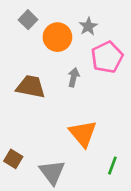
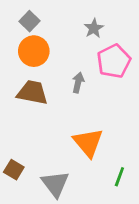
orange circle: (57, 37) -> (34, 51), moved

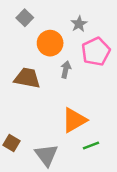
orange circle: (34, 51) -> (50, 43), moved
orange triangle: (88, 142) -> (74, 120), turned 40
green line: (119, 177) -> (91, 145), moved, turned 49

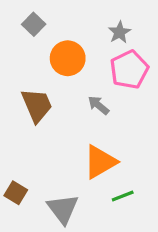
gray star: (79, 24) -> (120, 32), moved
gray arrow: (66, 70) -> (98, 105), moved, turned -63
brown trapezoid: (27, 78) -> (37, 105), turned 56

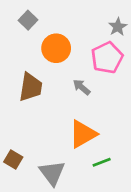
gray star: (120, 32) -> (118, 27), moved
brown trapezoid: (37, 105) -> (31, 87), turned 32

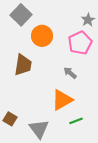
gray square: (28, 20) -> (21, 15), size x1.5
gray arrow: (82, 87) -> (70, 73), moved

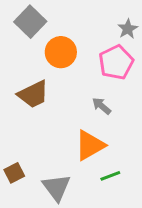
brown trapezoid: (23, 65) -> (33, 94), turned 55
brown square: (10, 119) -> (14, 173), turned 32

